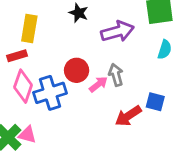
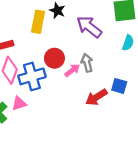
yellow rectangle: (29, 28) -> (38, 22), moved
purple arrow: (117, 31) -> (89, 27), turned -128
pink triangle: (27, 135) -> (19, 104), moved, turned -35

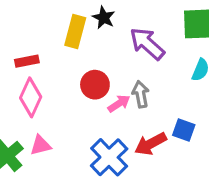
blue cross: (32, 76) -> (109, 157), moved, turned -32

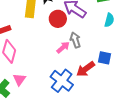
red circle: (95, 85) -> (58, 19), moved
pink triangle: (41, 145) -> (19, 79), turned -32

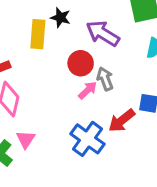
red circle: (58, 19) -> (81, 63), moved

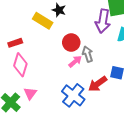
purple arrow: (103, 33) -> (103, 21), moved, turned -115
yellow rectangle: (38, 34) -> (43, 21), turned -66

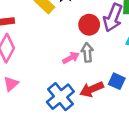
red circle: (71, 43) -> (89, 25), moved

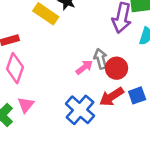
red circle: (89, 25) -> (117, 68), moved
blue square: (117, 81) -> (137, 95), moved, turned -35

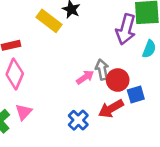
blue square: (137, 95) -> (136, 94), moved
blue cross: (80, 110) -> (78, 120), size x0.7

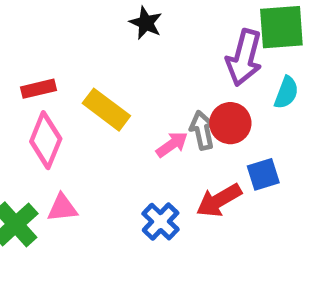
yellow rectangle: (49, 21) -> (106, 110), moved
red circle: (118, 80) -> (230, 123), moved
pink triangle: (24, 112) -> (62, 208), turned 42

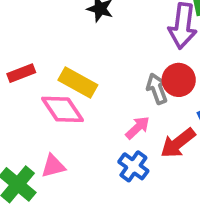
pink diamond: (46, 140) -> (63, 109), moved, turned -48
pink arrow: (172, 144) -> (138, 128), moved

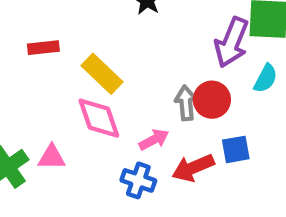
pink diamond: (63, 109) -> (99, 118), moved
blue cross: (133, 166) -> (138, 180), turned -32

